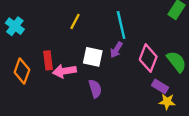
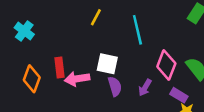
yellow line: (75, 21) -> (96, 17), moved
purple arrow: (116, 50) -> (145, 88), moved
purple semicircle: (95, 89) -> (115, 86), moved

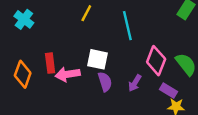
cyan cross: (24, 31) -> (24, 19), moved

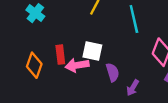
white square: (97, 59) -> (92, 51), moved
purple arrow: (135, 83) -> (133, 88), moved

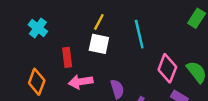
white square: (92, 51) -> (99, 44), moved
red rectangle: (60, 55) -> (67, 57), moved

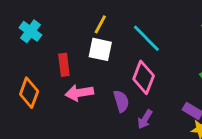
cyan line: (139, 34) -> (146, 38), turned -32
pink diamond: (167, 68) -> (144, 77), moved

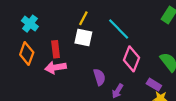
pink diamond: (144, 77) -> (131, 59), moved
orange diamond: (29, 93) -> (27, 54), moved
pink arrow: (79, 93) -> (56, 67), moved

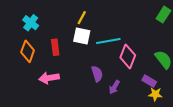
cyan line: (119, 29) -> (108, 41), moved, turned -55
pink arrow: (56, 67) -> (49, 78), moved

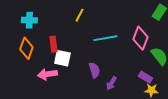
cyan cross: (31, 23) -> (29, 20), turned -35
white square: (82, 36) -> (62, 58), moved
pink diamond: (128, 56) -> (140, 38), moved

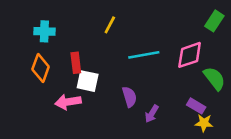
pink diamond: (140, 38) -> (190, 55), turned 50

